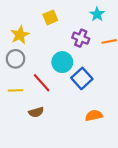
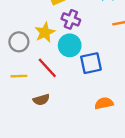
yellow star: (20, 35) -> (45, 32), moved
purple cross: (81, 38) -> (71, 19), moved
blue square: (82, 78) -> (91, 63), turned 30

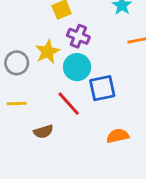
red line: (47, 68) -> (69, 104), moved

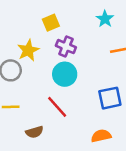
yellow star: (48, 52) -> (28, 50), moved
blue square: (102, 88) -> (110, 98), moved

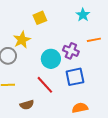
purple cross: (66, 47) -> (71, 51), moved
blue square: (110, 98) -> (75, 77), moved

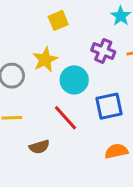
yellow star: (22, 40) -> (45, 60), moved
purple cross: (71, 51) -> (103, 51), moved

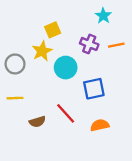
yellow square: (58, 20) -> (53, 30), moved
red line: (65, 118) -> (66, 113), moved

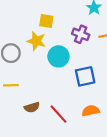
yellow square: (53, 30) -> (46, 21), turned 32
yellow star: (42, 51) -> (36, 41), turned -30
red line: (66, 113) -> (58, 114), moved

